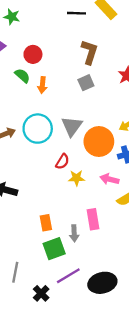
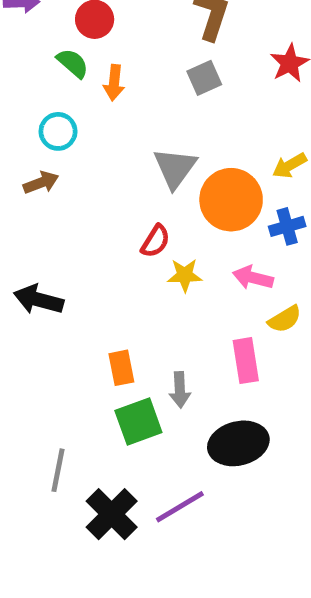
cyan circle: (38, 129) -> (58, 131), moved, size x0.6
pink rectangle: (93, 219) -> (246, 361), moved
purple line: (68, 276) -> (180, 507), moved
black ellipse: (102, 283) -> (238, 443), moved
black cross: (41, 293) -> (112, 514), size x1.5

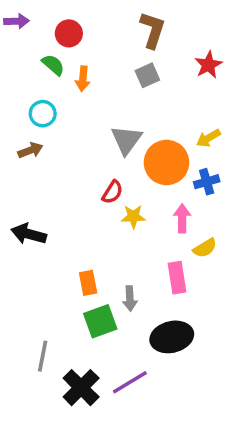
pink arrow: (253, 278) -> (182, 218), turned 76

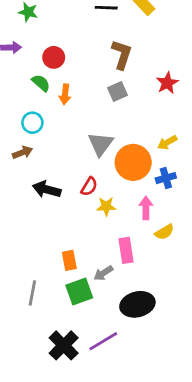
black arrow: (29, 234) -> (47, 189), moved
pink rectangle: (177, 278) -> (126, 250), moved
gray arrow: (130, 299) -> (103, 273), turned 60
gray line: (43, 356) -> (32, 293), moved

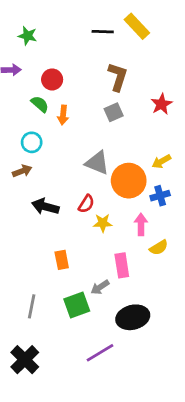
gray triangle: (101, 144) -> (97, 163), turned -44
orange rectangle: (69, 260) -> (62, 260), moved
black cross: (64, 345) -> (25, 360), moved

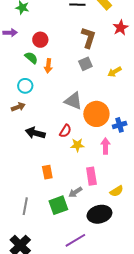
red star: (161, 104) -> (121, 28), moved
yellow arrow: (161, 161) -> (115, 72), moved
yellow semicircle: (159, 248) -> (117, 191), moved

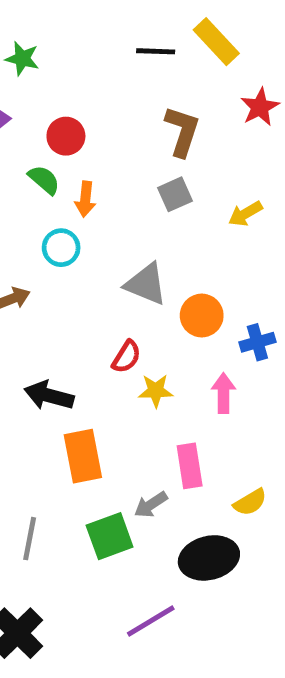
cyan circle: (25, 86) -> (61, 248), moved
orange circle: (96, 114) -> (202, 316), size x0.7
black arrow: (35, 133) -> (49, 396), moved
orange rectangle: (47, 172) -> (83, 456), size x1.5

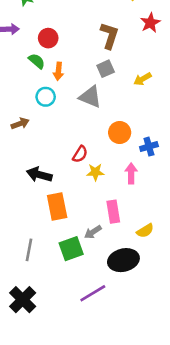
gray triangle: (146, 284) -> (90, 97), moved

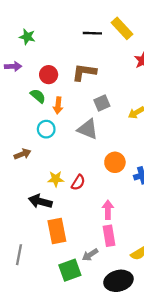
brown L-shape: (109, 36) -> (84, 72), moved, turned -100
yellow star: (95, 172) -> (56, 179), moved
pink arrow: (131, 173) -> (108, 210), moved
gray line: (29, 250) -> (19, 255), moved

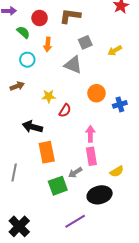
green semicircle: (38, 96) -> (23, 32), moved
cyan circle: (46, 129) -> (27, 60), moved
yellow star: (56, 179) -> (49, 96), moved

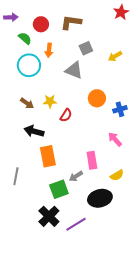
cyan circle: (27, 60) -> (29, 65), size x1.5
brown arrow: (17, 86) -> (27, 103), moved, turned 56
pink arrow: (90, 134) -> (115, 139), moved, turned -42
black cross: (19, 226) -> (49, 216), moved

